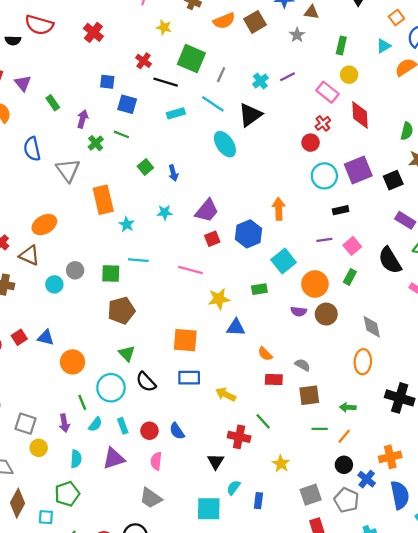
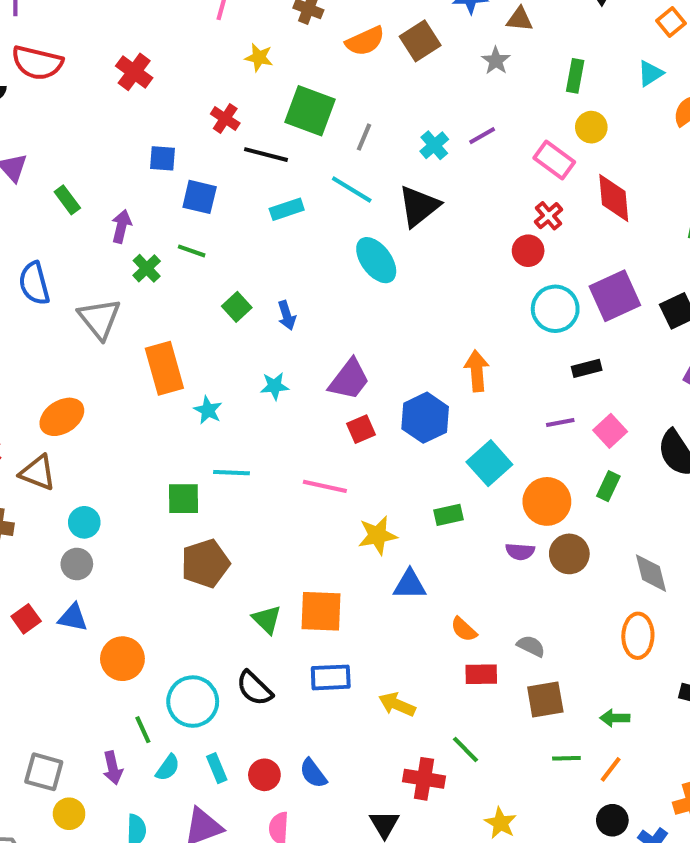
gray circle: (75, 270) -> (77, 564), moved
green triangle: (127, 353) -> (267, 620), moved

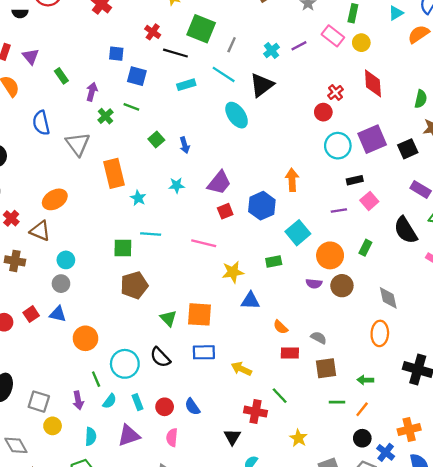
pink rectangle: (554, 160) -> (333, 36), moved
pink square: (610, 431) -> (369, 201), moved

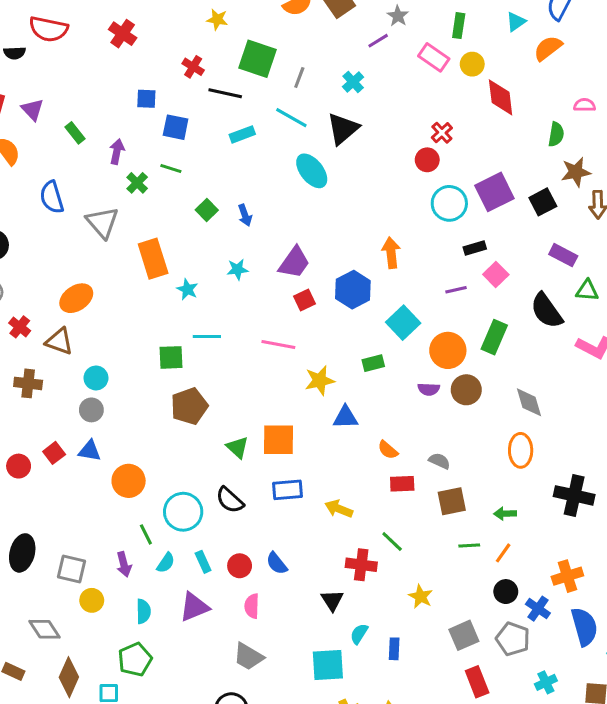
purple line: (299, 46) -> (378, 41), moved
red diamond: (373, 83) -> (501, 97), moved
green rectangle: (365, 248) -> (494, 337), size x1.5

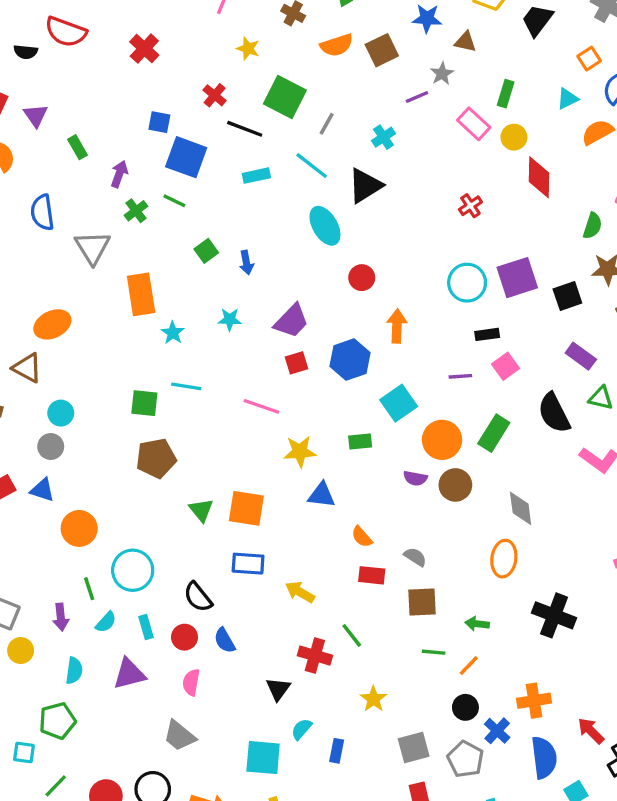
blue square: (176, 127) -> (186, 157), size x1.4
red circle: (427, 160) -> (362, 278), moved
black semicircle: (230, 500) -> (198, 597), moved

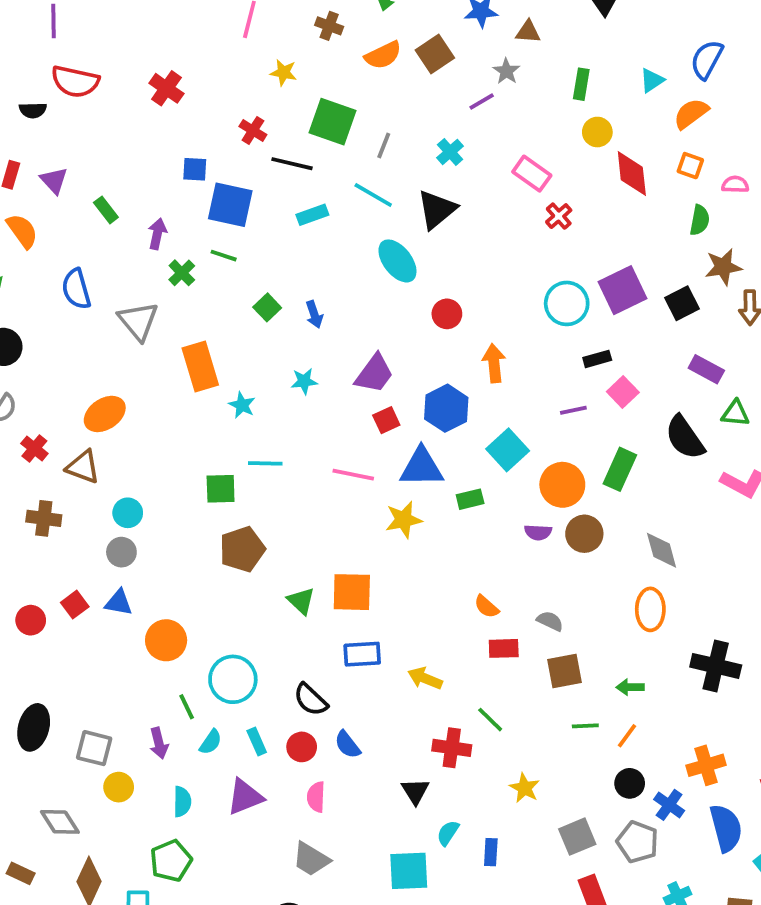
orange square: (589, 59) -> (690, 166), moved, turned -30
pink rectangle: (474, 124) -> (532, 174), moved
blue triangle: (322, 495) -> (422, 467), moved, size x1.4

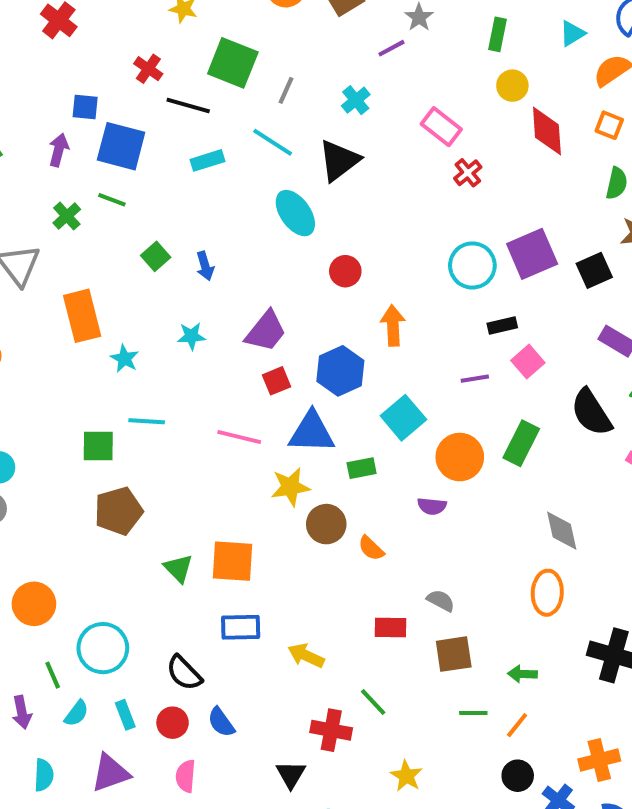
purple arrow: (157, 234) -> (59, 150), moved
brown circle: (584, 534) -> (326, 524), moved
orange semicircle: (486, 607) -> (371, 548), moved

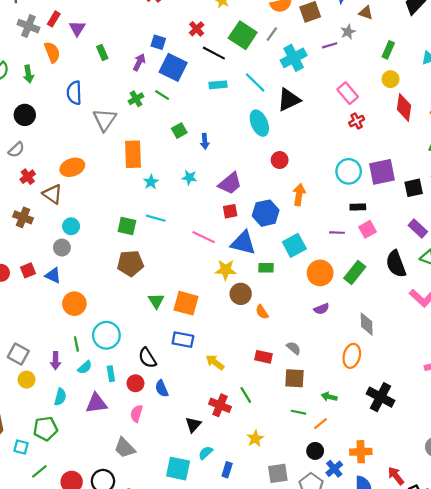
gray line: (286, 90) -> (272, 34), moved
cyan cross: (356, 100) -> (294, 58), moved, size x1.6
purple semicircle: (432, 506) -> (322, 309), moved, turned -40

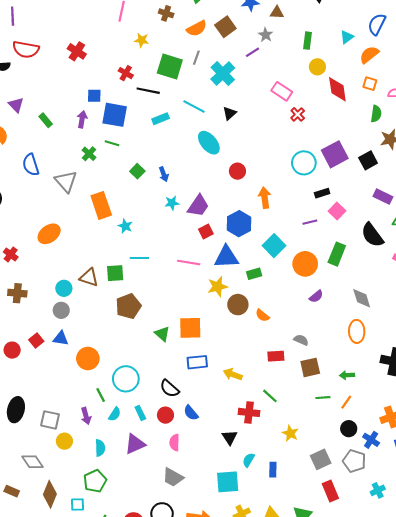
black triangle: (289, 100) -> (230, 113), size x0.6
cyan star: (189, 177) -> (172, 203), moved
brown triangle: (52, 194) -> (89, 278), moved

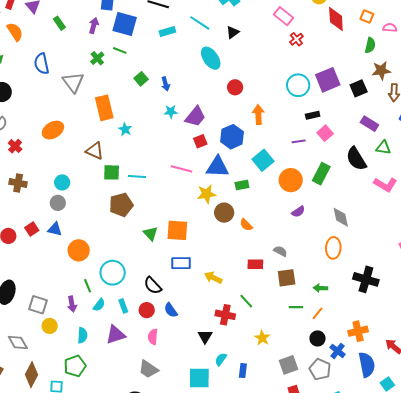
cyan line: (139, 258) -> (137, 176), moved
brown triangle: (89, 278) -> (95, 151), moved

